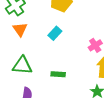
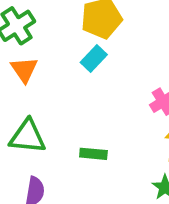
cyan rectangle: (55, 33) -> (94, 58), moved

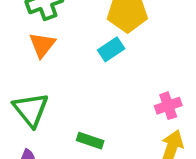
green triangle: (28, 136) -> (31, 110), turned 33

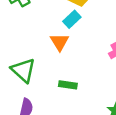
orange triangle: (42, 45) -> (60, 42), moved

